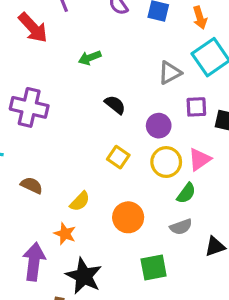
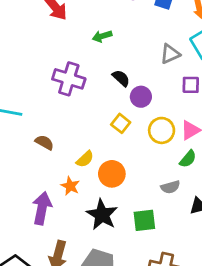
purple cross: (29, 107) -> (69, 79), moved
purple circle: (159, 126) -> (141, 97), moved
green semicircle: (186, 193) -> (188, 159), moved
orange circle: (128, 217) -> (112, 174), moved
black star: (84, 276) -> (102, 215), moved

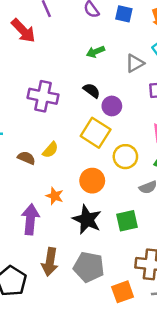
green arrow: (102, 36) -> (95, 52), moved
yellow square: (121, 123) -> (96, 133), size x1.6
yellow circle: (162, 130) -> (125, 157), moved
yellow semicircle: (85, 159) -> (50, 150), moved

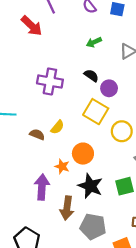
orange circle: (92, 181) -> (83, 154), moved
brown arrow: (50, 262) -> (67, 208), moved

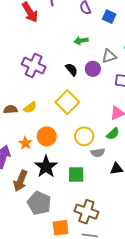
purple circle: (109, 88) -> (93, 69), moved
yellow circle: (122, 131) -> (84, 136), moved
brown semicircle: (37, 135) -> (10, 109), turned -40

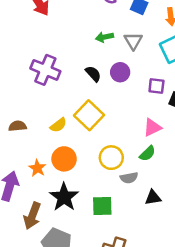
gray triangle: (109, 56) -> (133, 41), moved, turned -42
yellow semicircle: (30, 107) -> (58, 125), moved

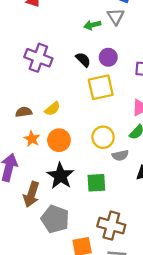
gray triangle: (133, 41) -> (116, 17), moved
yellow square: (89, 115) -> (101, 87), moved, turned 36
brown semicircle: (18, 126) -> (24, 112), moved
orange star: (37, 168) -> (32, 139), moved

